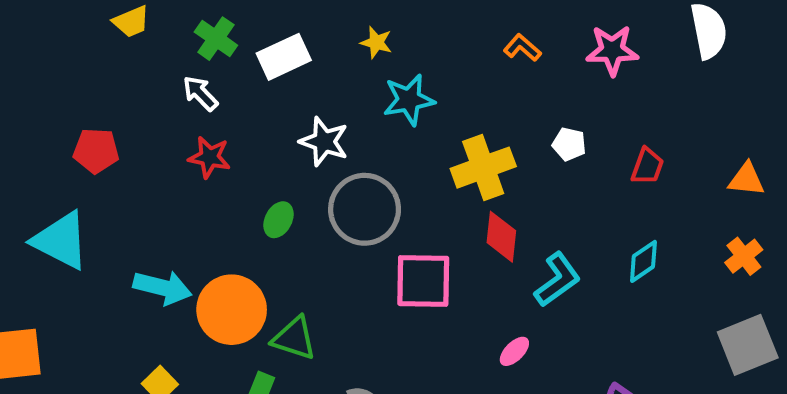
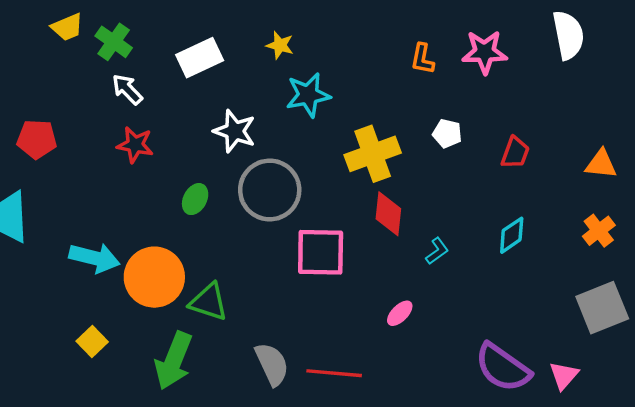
green cross: (216, 39) -> (114, 42), moved
orange L-shape: (522, 48) -> (422, 59), moved, turned -120
cyan L-shape: (557, 280) -> (437, 251), size x0.6

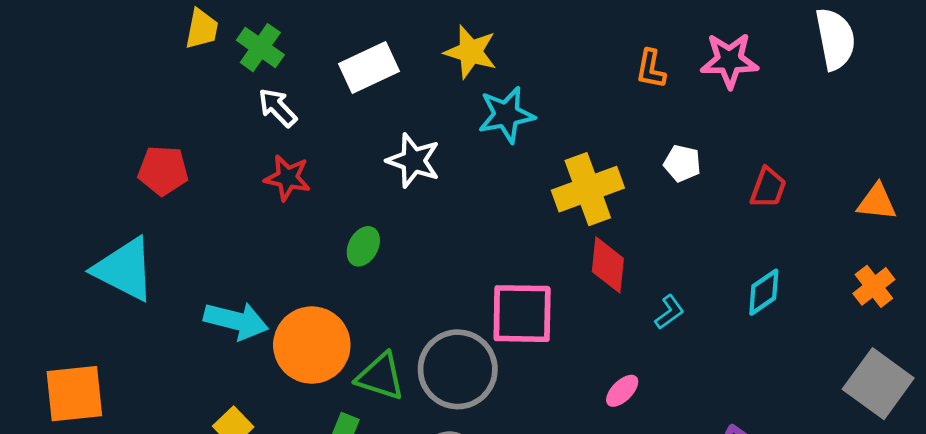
yellow trapezoid: (67, 27) -> (202, 29), turned -56
yellow star: (280, 45) -> (471, 52), size x1.5
gray circle: (270, 190) -> (458, 369), moved
gray square: (602, 308) -> (878, 384), turned -32

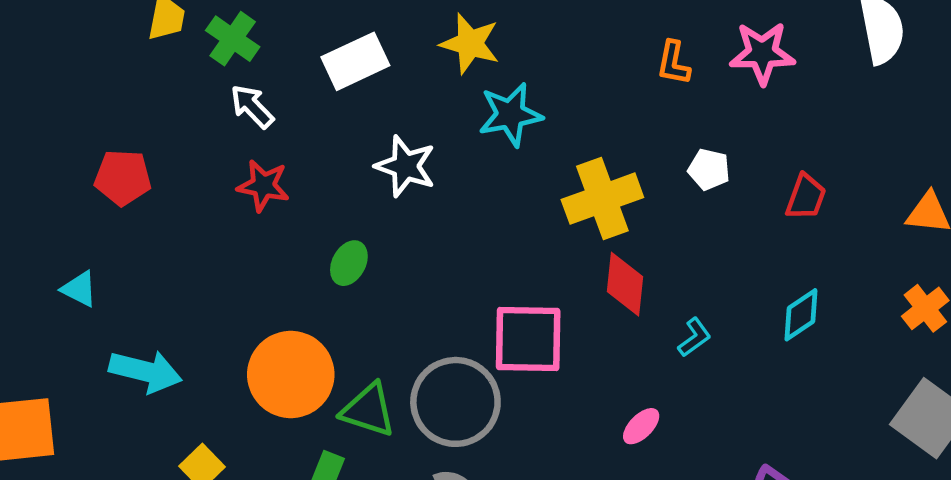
cyan triangle: (124, 269) -> (79, 289), size x0.5
cyan arrow: (236, 321) -> (145, 371), moved

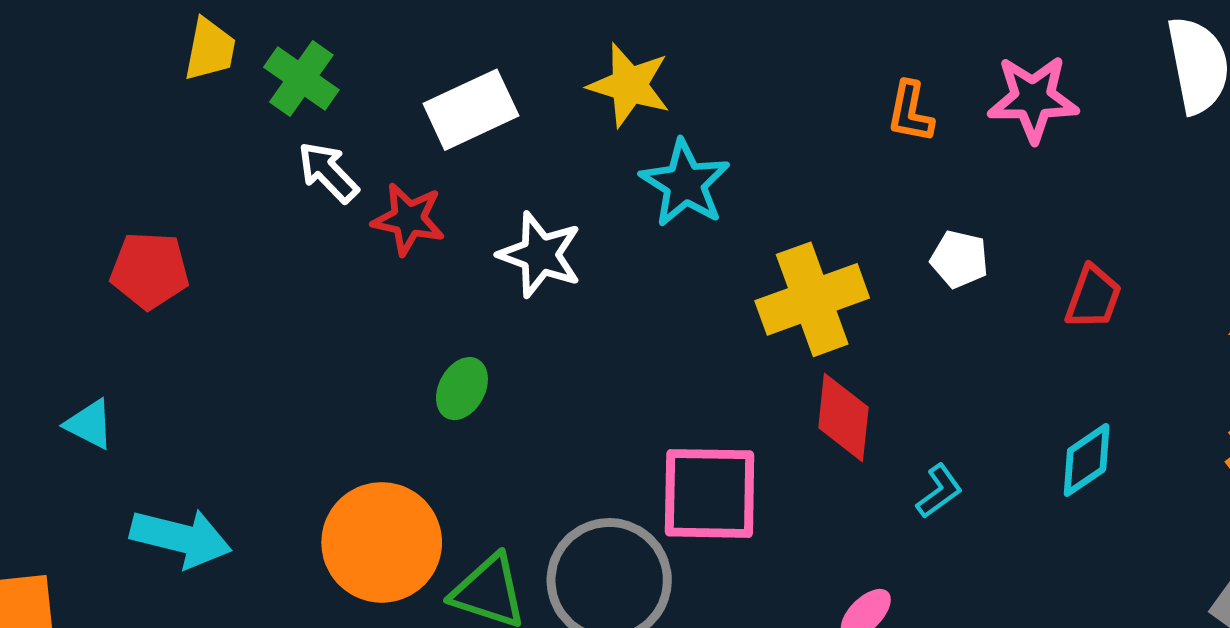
cyan star: (510, 115) -> (685, 183), turned -30
red star: (263, 186) -> (408, 219), moved

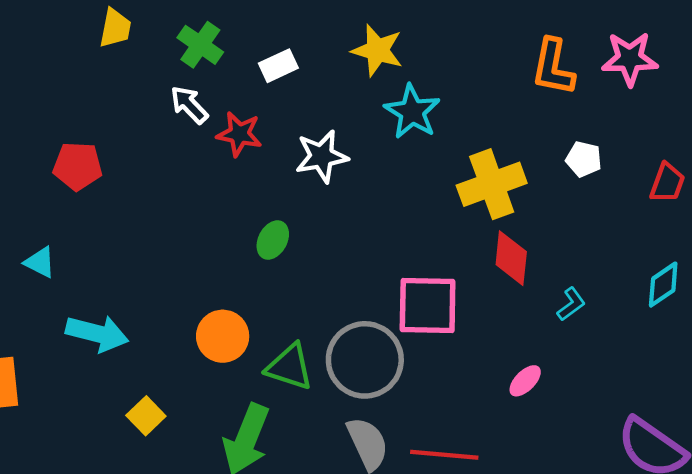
green cross: (301, 78) -> (200, 45), moved
white rectangle: (471, 110) -> (278, 66), size x0.7
orange L-shape: (910, 112) -> (553, 67), size x1.5
white star: (540, 255) -> (322, 156), turned -30
orange circle: (382, 542) -> (223, 336), size x0.7

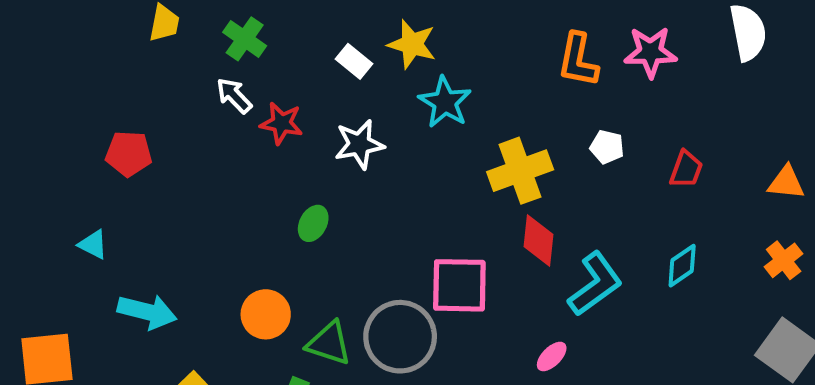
white rectangle: (278, 66) -> (354, 61), moved, turned 64
cyan L-shape: (571, 304) -> (595, 284), size x2.0

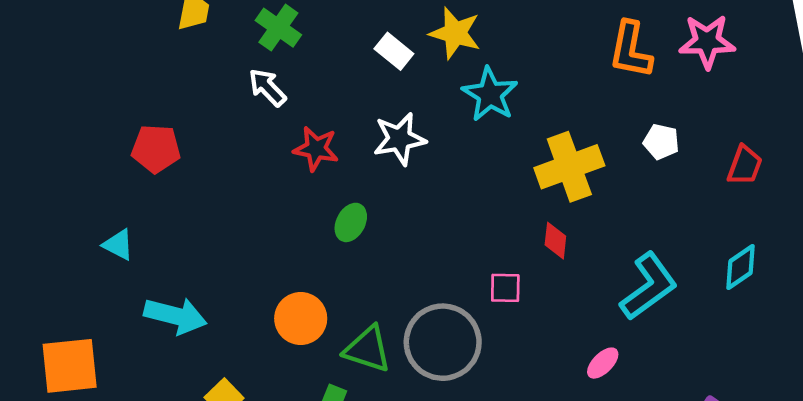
red star: (282, 123) -> (316, 149), moved
red diamond: (538, 241) -> (555, 241), moved, size x0.7
pink square: (459, 285) -> (505, 288), size x0.5

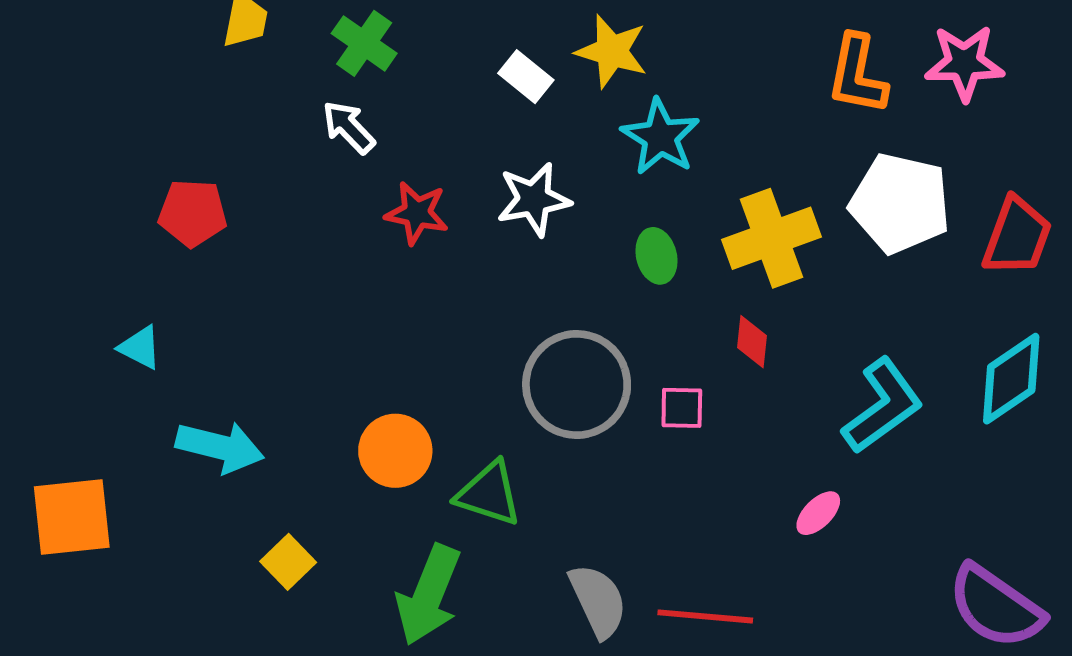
white pentagon: (661, 142) -> (900, 203), size x2.0
red trapezoid: (745, 165) -> (1017, 236), size x1.4
green ellipse: (351, 222) -> (656, 256), moved, turned -42
cyan diamond: (741, 267) -> (1011, 379), size x1.4
gray circle: (443, 342) -> (577, 385), moved

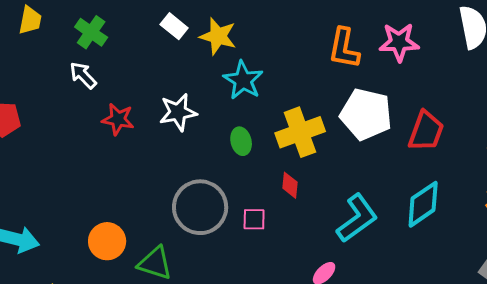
white rectangle: (526, 77) -> (174, 26), moved

